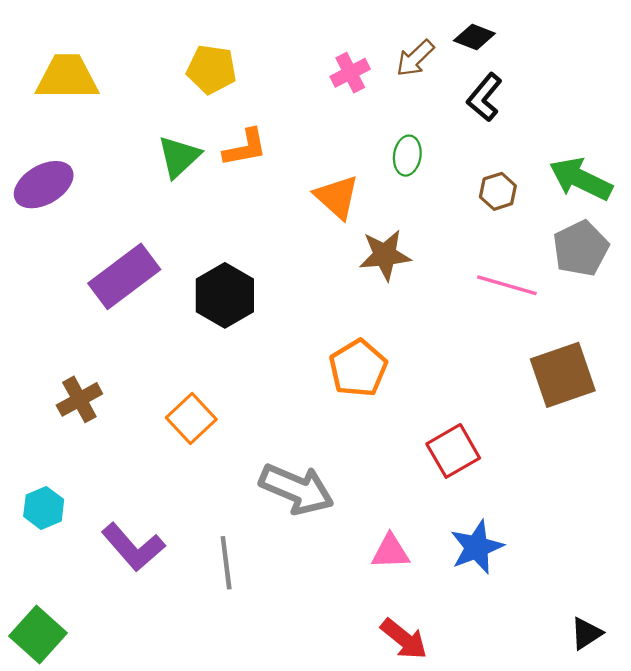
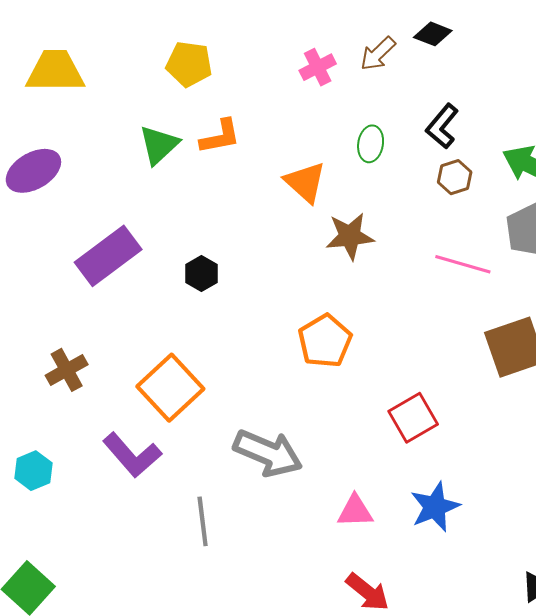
black L-shape: (484, 97) -> (442, 126), moved
black hexagon: (225, 295) -> (201, 274), size x0.6
orange square: (191, 418) -> (170, 388), size x1.4
purple L-shape: (133, 547) -> (132, 455), moved

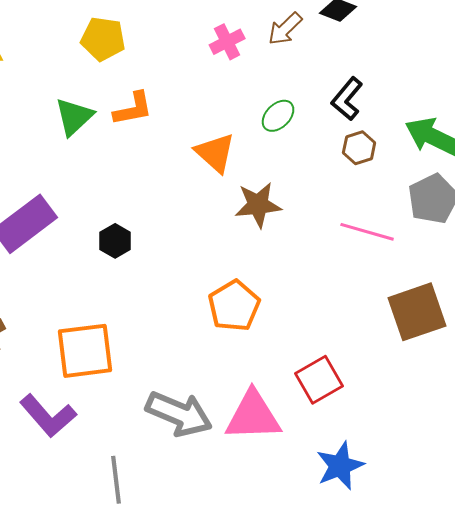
green ellipse: (371, 144) -> (278, 116), turned 36
orange square: (170, 388) -> (85, 351), turned 36
pink triangle: (355, 511) -> (253, 416), moved, size x1.6

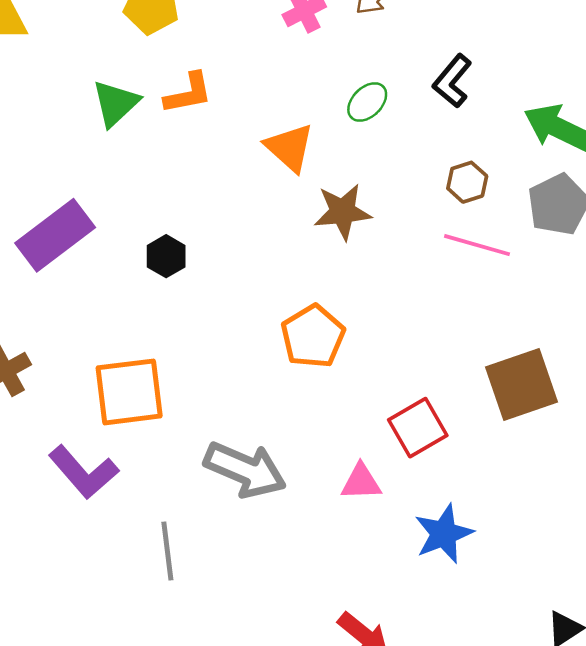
brown hexagon: (359, 148) -> (467, 182), moved
brown square: (417, 312) -> (521, 384), moved
pink triangle: (253, 416) -> (361, 482), moved, size x0.6

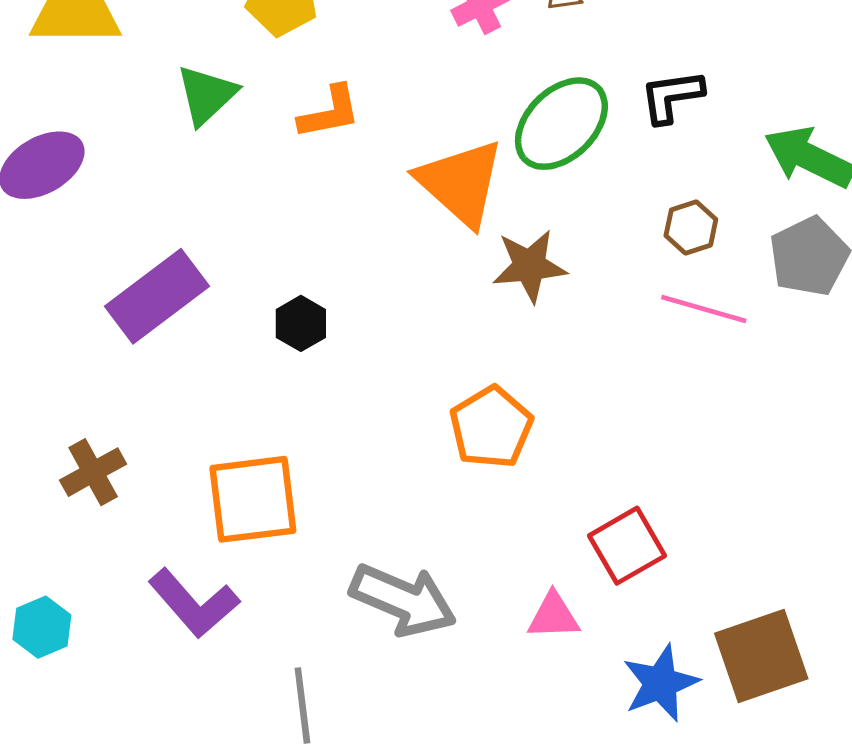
black L-shape: (452, 81) -> (672, 96), turned 42
green ellipse: (367, 102) -> (561, 124), size x1.8
green triangle: (116, 103) -> (207, 95), moved
orange triangle: (290, 148) -> (461, 183), size x1.4
brown square: (521, 384) -> (761, 656), moved

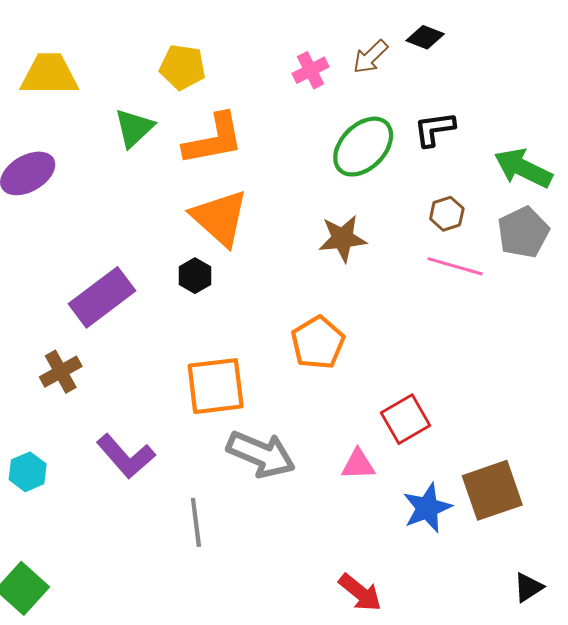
orange L-shape: (330, 112) -> (214, 139), size x1.5
orange triangle: (461, 183) -> (220, 218), moved
purple rectangle: (157, 296) -> (102, 297), moved
orange square: (253, 499) -> (216, 386), moved

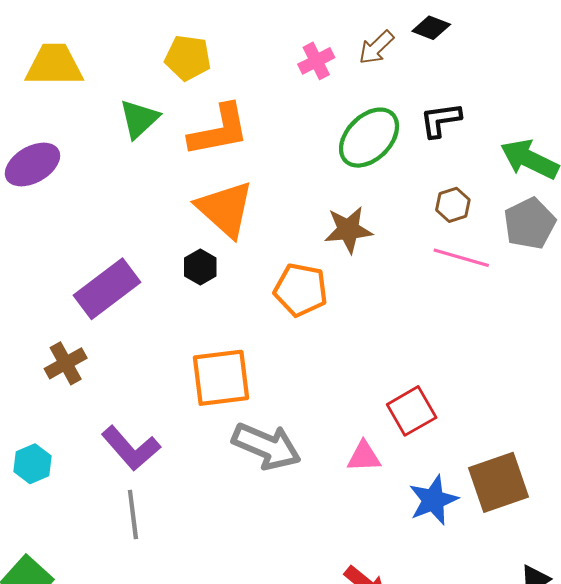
orange pentagon: (318, 343) -> (301, 290), moved, turned -30
gray line: (196, 522) -> (133, 515), moved

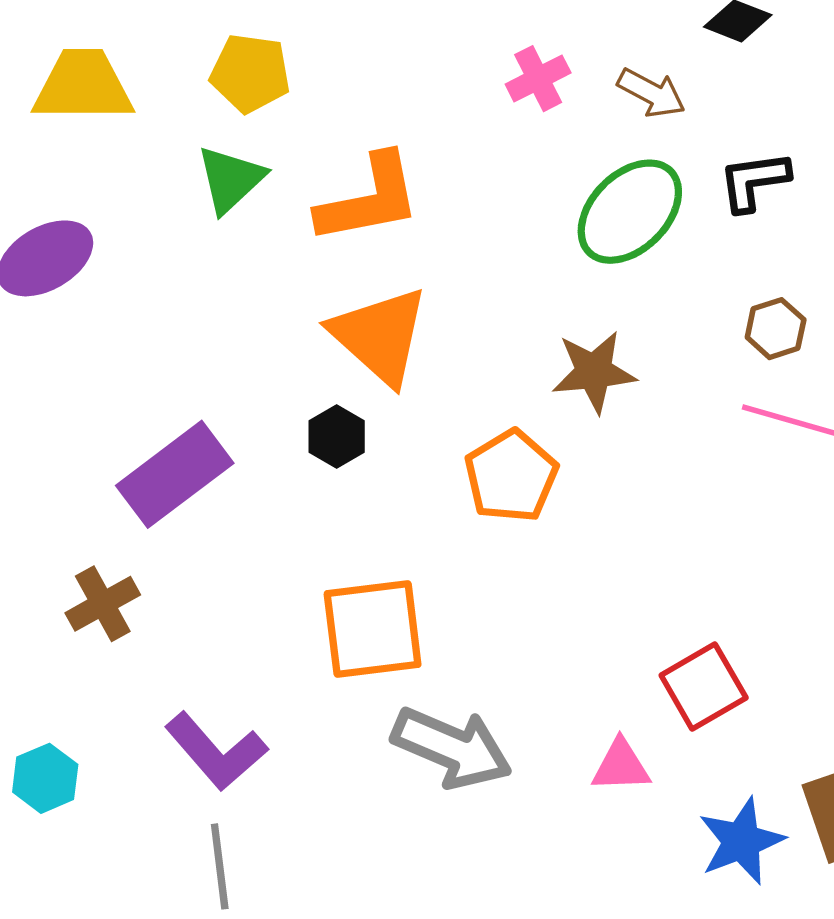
brown arrow: (376, 47) -> (651, 93), moved, turned -108
yellow pentagon: (188, 58) -> (250, 73), moved
orange pentagon: (301, 290) -> (511, 476), turned 30

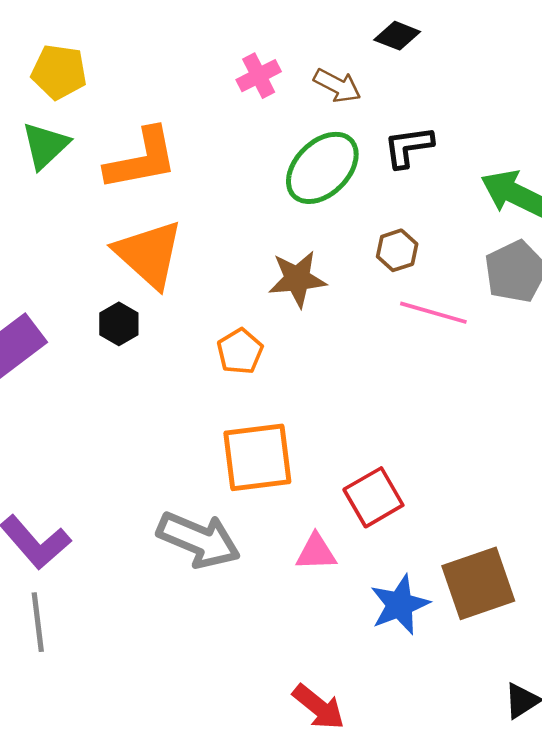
brown hexagon: (776, 329) -> (397, 250), moved
orange pentagon: (511, 476) -> (240, 351), size x0.7
orange square: (373, 629) -> (257, 457), moved

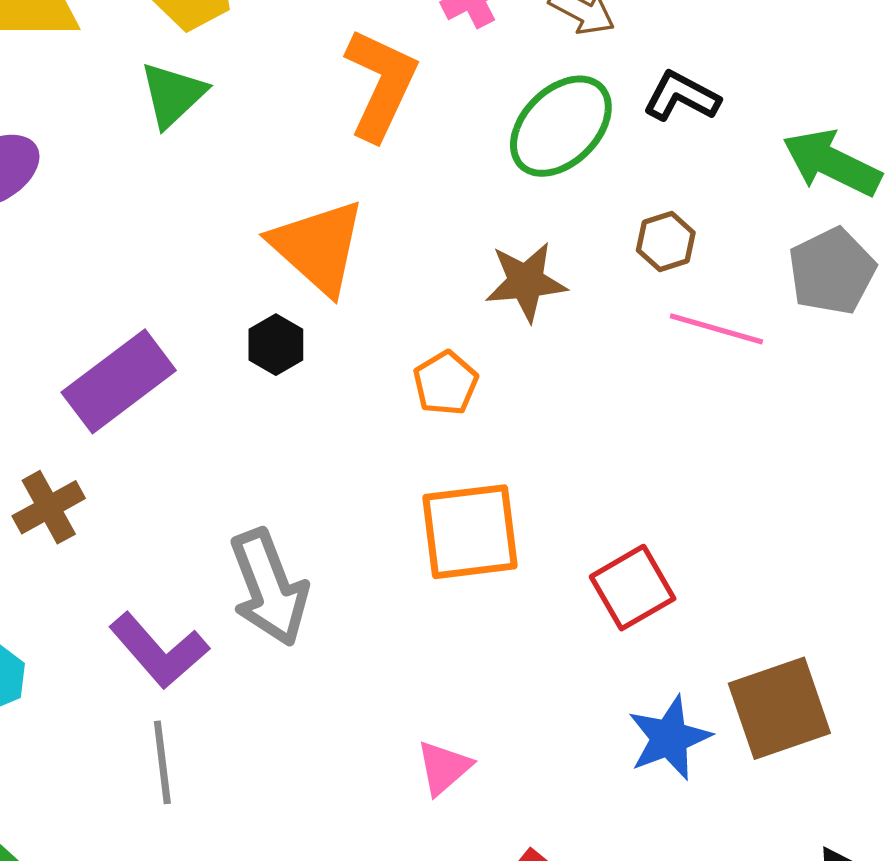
black L-shape: (408, 147) -> (681, 96), turned 36
orange L-shape: (141, 159) -> (381, 84), moved, turned -54
gray arrow: (199, 540) -> (269, 588), moved, turned 46
pink triangle: (316, 552) -> (444, 768), moved, turned -39

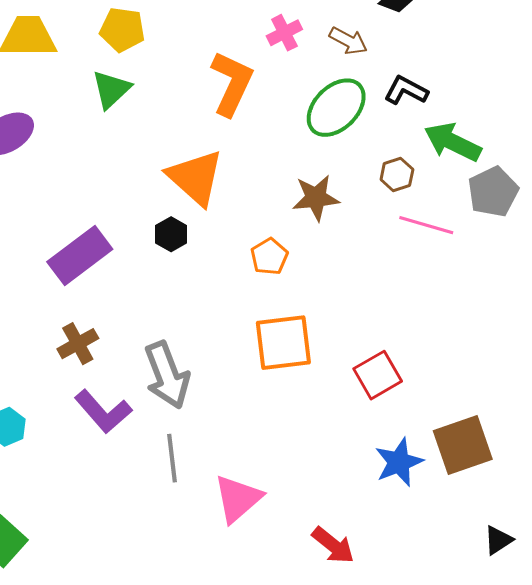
green arrow: (832, 163) -> (453, 142), moved
brown cross: (49, 507) -> (78, 344), moved
gray line: (162, 762) -> (172, 458), moved
pink triangle: (444, 768) -> (238, 499), moved, size x1.5

